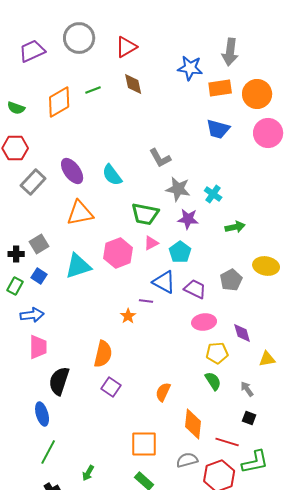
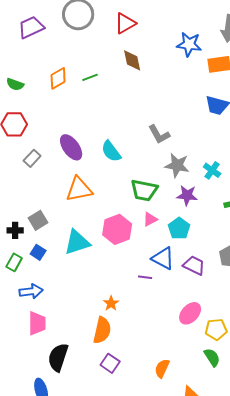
green line: (93, 90) -> (90, 77), moved
orange diamond: (59, 102) -> (58, 78), size x0.7
gray rectangle: (33, 182) -> (32, 158), size x0.7
orange star: (128, 316) -> (111, 303), moved
pink ellipse: (204, 322) -> (190, 313), moved, turned -40

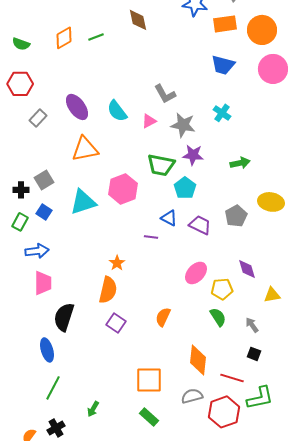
cyan cross: (212, 170) -> (222, 113), moved
green trapezoid: (144, 190) -> (161, 165), moved
pink triangle: (150, 219) -> (149, 121), moved
blue triangle: (163, 258) -> (169, 218), size x0.7
orange semicircle: (162, 368) -> (163, 317), moved

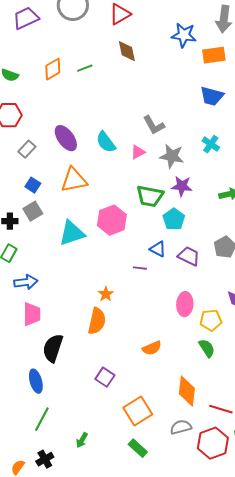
blue square: (44, 212) -> (33, 185), moved
pink ellipse: (196, 273) -> (185, 304), turned -40
orange semicircle: (163, 317) -> (152, 348), turned -138
purple square: (116, 323) -> (105, 377), moved
orange square: (149, 380) -> (138, 411), turned -32

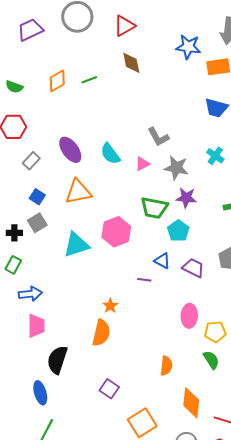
orange semicircle: (152, 348) -> (166, 366), moved, turned -60

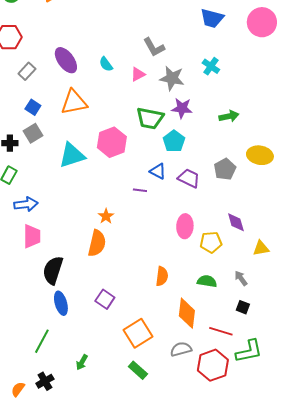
cyan semicircle: (110, 154) -> (106, 64), size x0.7
green semicircle: (211, 360) -> (207, 281), moved, turned -48
blue ellipse: (40, 393) -> (61, 303), moved

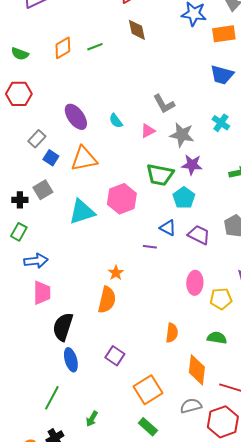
gray rectangle: (27, 71) -> (37, 139), moved
blue square: (33, 107) -> (51, 158), moved

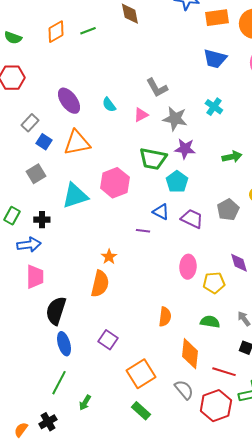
black cross: (20, 200) -> (42, 220), moved
green line: (52, 398) -> (59, 383), moved
gray semicircle: (191, 406) -> (184, 390), turned 65

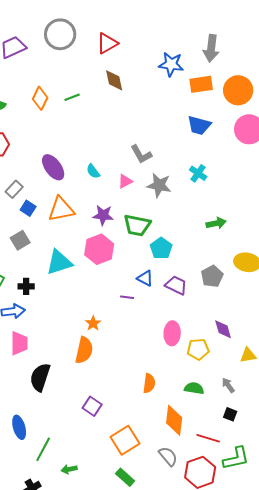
orange diamond: (56, 32) -> (40, 98), turned -35
purple star: (185, 149) -> (103, 215), moved
blue ellipse: (64, 344) -> (19, 427), moved
green arrow: (85, 403) -> (69, 469), turned 49

